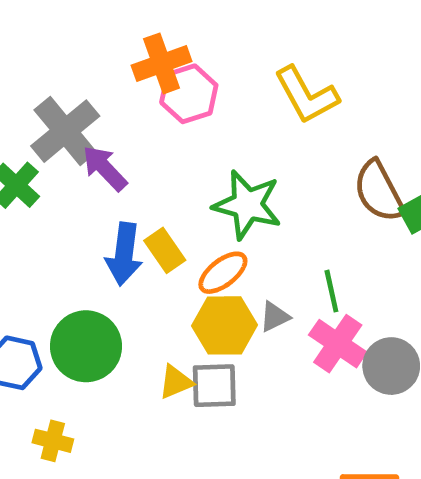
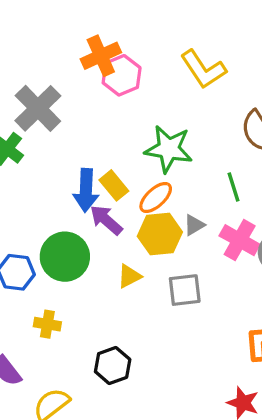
purple arrow: (105, 168) -> (106, 220), moved
green line: (331, 291) -> (234, 187), moved
gray square: (214, 386) -> (185, 290), moved

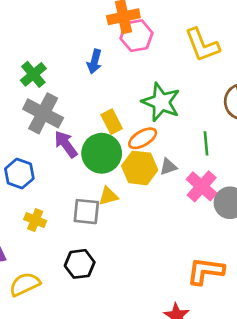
gray cross: (38, 108) -> (43, 113), moved, turned -30
blue arrow: (86, 190) -> (94, 61), moved, size x0.7
purple arrow: (106, 220) -> (66, 144), moved
green circle: (65, 257) -> (102, 153), moved
gray square: (185, 290) -> (86, 212), moved

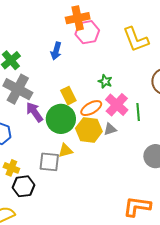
green star: (161, 102) -> (105, 81), size x0.5
pink cross: (202, 186) -> (117, 105), moved
black hexagon: (80, 264) -> (24, 186), moved

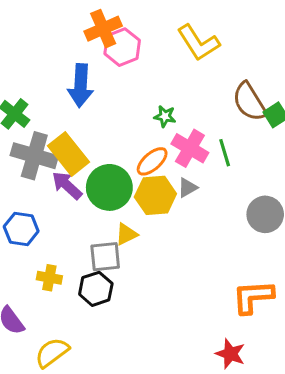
blue arrow: (56, 51) -> (81, 86), size x1.5
yellow rectangle: (68, 96) -> (69, 154), moved, size x1.5
black hexagon: (24, 186) -> (96, 289), moved

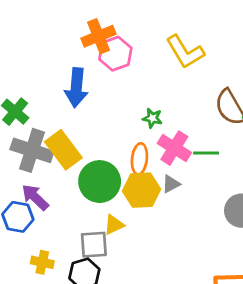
green line: (225, 153) -> (206, 153), turned -75
orange ellipse: (152, 161) -> (139, 159), turned -44
purple arrow: (67, 185) -> (35, 197), moved

